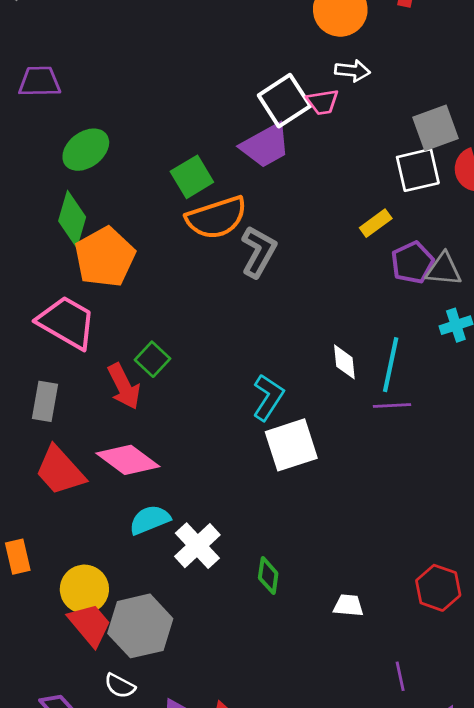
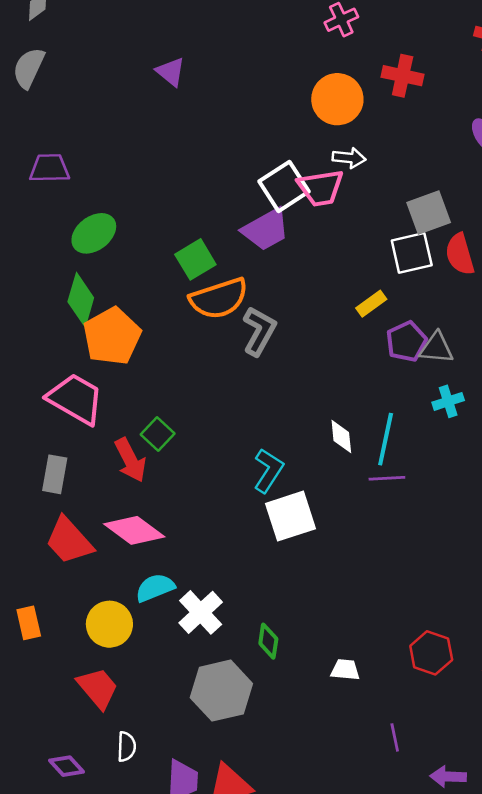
pink trapezoid: (323, 102) -> (320, 188), size x1.5
yellow circle: (84, 589) -> (109, 624), moved
gray hexagon: (140, 626) -> (221, 691), moved
white semicircle: (120, 686) -> (126, 747), turned -116

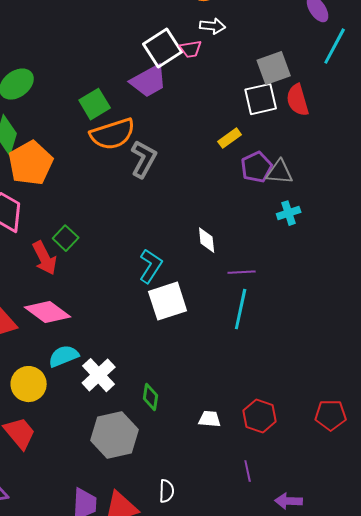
pink trapezoid: (320, 188) -> (191, 49), size x0.6
cyan line: (386, 439) -> (241, 309), moved
red hexagon: (431, 653) -> (260, 416), moved
white semicircle: (126, 747) -> (167, 491), moved

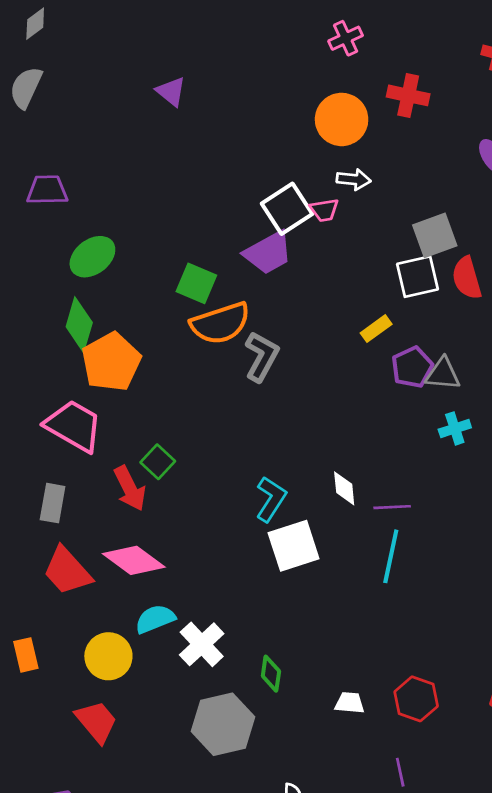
green square: (95, 104) -> (196, 283), turned -36
white diamond: (207, 240) -> (344, 488), moved

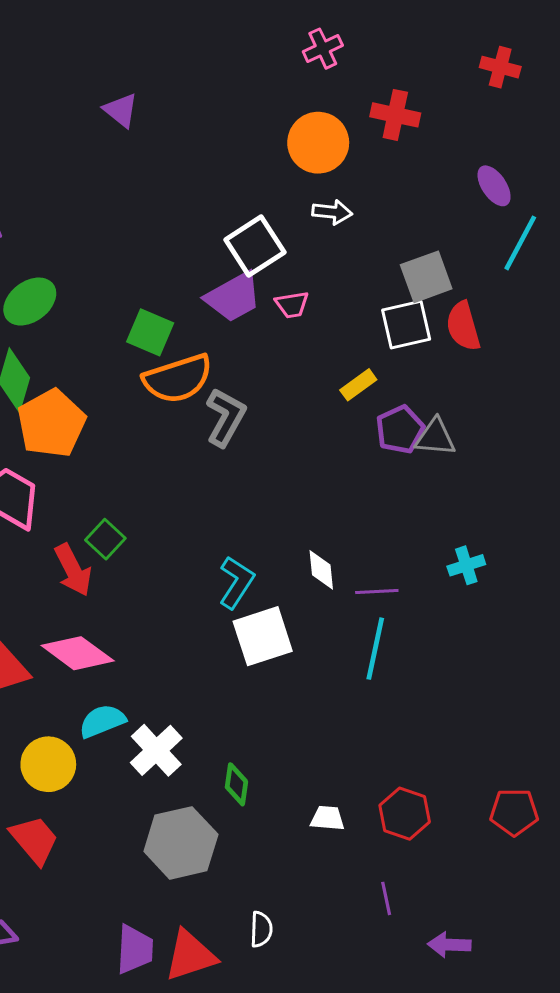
pink trapezoid: (324, 210) -> (292, 305), moved
cyan cross: (455, 428) -> (466, 565), moved

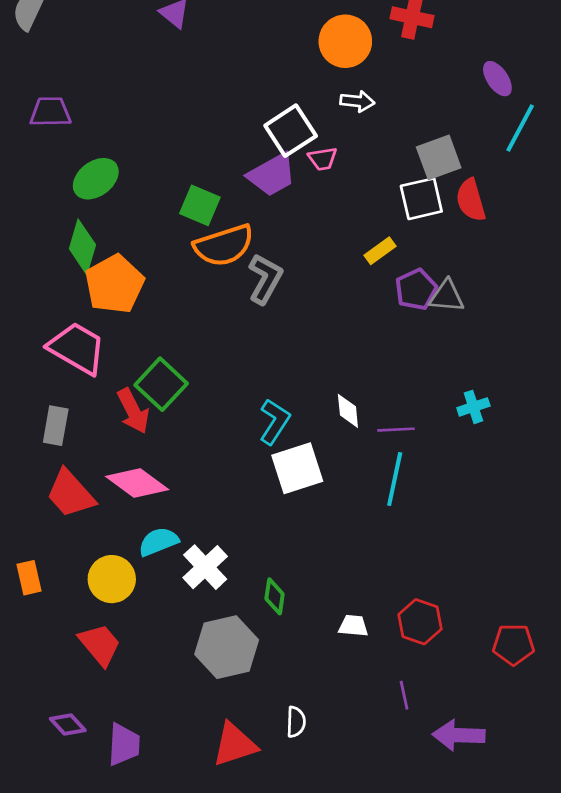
pink trapezoid: (292, 305) -> (323, 159), moved
green square: (105, 539) -> (161, 384), size x1.5
red pentagon: (514, 812) -> (513, 644), moved
purple arrow: (449, 945) -> (459, 735), size x1.4
purple trapezoid: (135, 949) -> (124, 745), moved

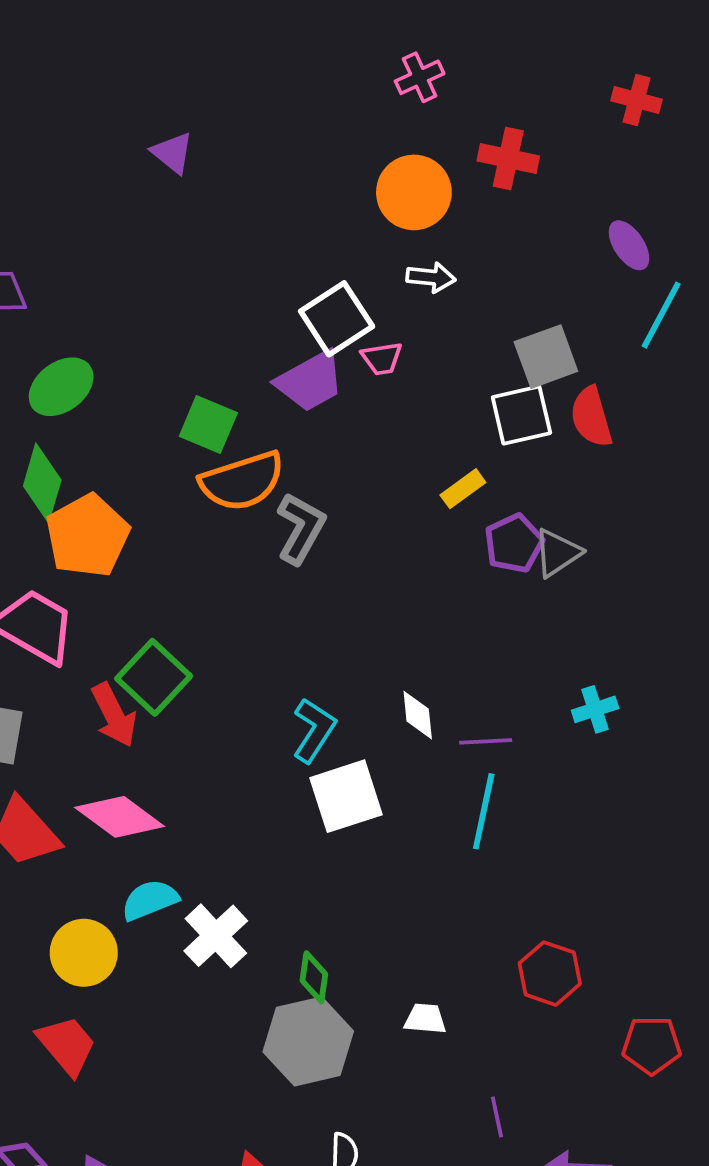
gray triangle: (447, 296) -> (557, 553), turned -39
red hexagon: (420, 622) -> (550, 974), moved
gray hexagon: (227, 647) -> (308, 1041), moved

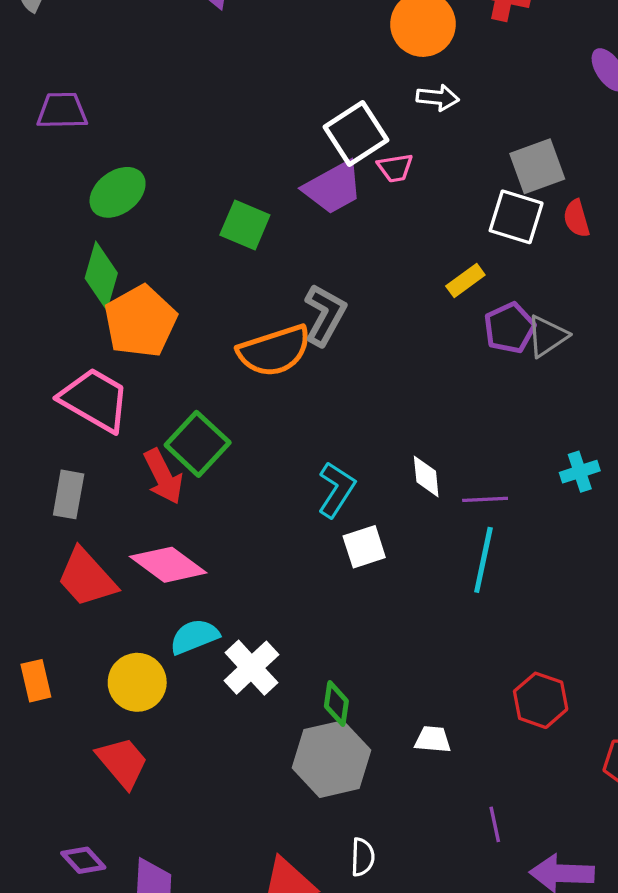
white square: (521, 415) -> (516, 217), turned 30
red semicircle: (591, 417) -> (576, 218), size x0.7
orange semicircle: (242, 481) -> (274, 351), moved
white square: (346, 796) -> (364, 547), size x0.7

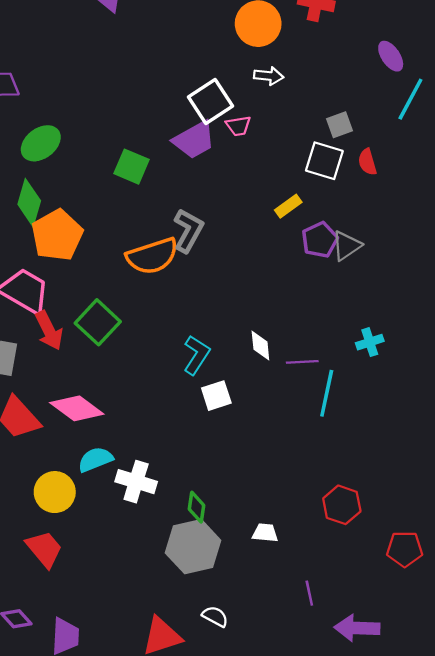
gray square: (537, 166) -> (340, 125), size x0.7
red arrow: (163, 477) -> (49, 330), moved
cyan line: (483, 560) -> (327, 393), moved
white cross: (251, 668) -> (136, 482), turned -30
white semicircle: (363, 857) -> (215, 616), turned -64

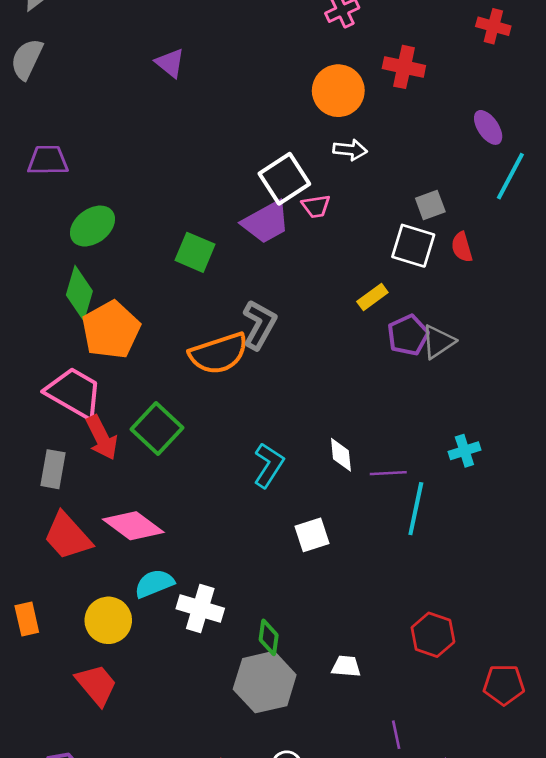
white square: (216, 396) -> (312, 535), moved

